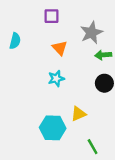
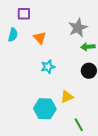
purple square: (51, 16) -> (24, 14), moved
orange triangle: (60, 48) -> (40, 38), moved

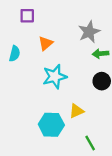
cyan semicircle: (13, 35) -> (15, 54), moved
orange triangle: (40, 38) -> (46, 43), turned 32
cyan star: (48, 67) -> (55, 77), size x1.5

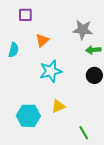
gray star: (89, 32) -> (83, 30), turned 30
yellow triangle: (76, 111) -> (58, 106), moved
cyan hexagon: (51, 125) -> (28, 116), moved

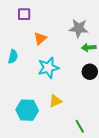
cyan semicircle: (14, 50) -> (13, 57), moved

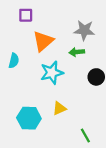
orange triangle: (40, 38) -> (43, 41), size x1.5
green arrow: (89, 47) -> (77, 52), moved

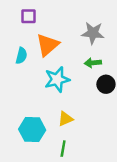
green arrow: (77, 52) -> (93, 63), moved
cyan semicircle: (14, 61) -> (21, 56), moved
green line: (85, 136) -> (63, 149), moved, turned 40

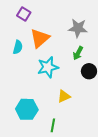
purple square: (29, 16) -> (24, 14), turned 32
green arrow: (93, 63) -> (78, 53), turned -56
yellow triangle: (65, 119) -> (64, 96), moved

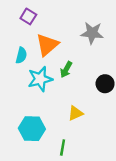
green arrow: (78, 53) -> (66, 70), moved
cyan star: (48, 67) -> (40, 79), moved

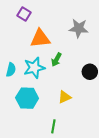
orange triangle: (47, 45) -> (40, 38), turned 35
cyan semicircle: (21, 55) -> (11, 70), moved
cyan hexagon: (32, 129) -> (27, 98), moved

